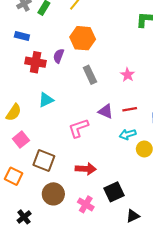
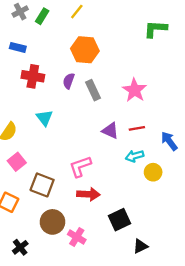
purple semicircle: (59, 56) -> (69, 81), moved
pink star: (128, 75) -> (135, 90), size x1.5
cyan triangle: (46, 100) -> (44, 118), turned -42
pink L-shape: (78, 128) -> (80, 166), moved
pink cross: (86, 204) -> (77, 237), moved

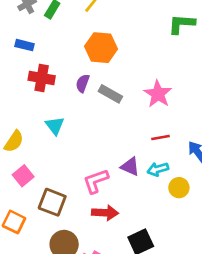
gray rectangle: (93, 90) -> (110, 94), turned -36
purple triangle: (110, 131) -> (130, 167), moved

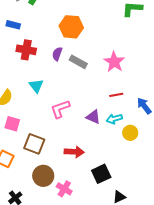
pink square: (23, 176) -> (12, 124), turned -35
pink L-shape: (96, 181) -> (60, 109), moved

